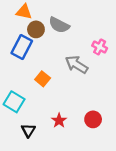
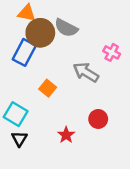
brown circle: (36, 29) -> (40, 33), size x1.5
red circle: (93, 119) -> (98, 119), moved
black triangle: (28, 130) -> (19, 139), moved

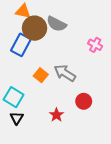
gray arrow: (86, 72) -> (65, 73), moved

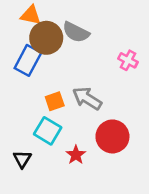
orange square: (41, 75) -> (55, 101), turned 32
cyan square: (14, 97) -> (48, 131), moved
red circle: (84, 101) -> (112, 136), size x1.5

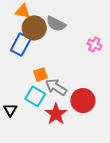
gray arrow: (87, 98) -> (56, 87), moved
red star: (76, 155) -> (56, 114), size x1.5
black triangle: (22, 159) -> (10, 110), moved

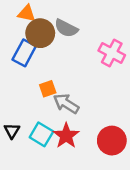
pink cross: (94, 45) -> (112, 53), size x1.5
cyan square: (35, 96) -> (41, 134), moved
red circle: (83, 101) -> (112, 141), moved

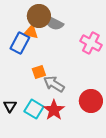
orange triangle: (27, 13) -> (31, 32), moved
brown circle: (40, 33) -> (39, 16), moved
red circle: (112, 141) -> (91, 101), moved

